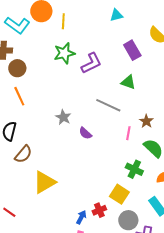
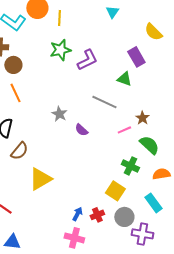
cyan triangle: (116, 15) -> (112, 12), turned -40
purple rectangle: (132, 50) -> (136, 57), moved
pink line: (128, 133) -> (124, 130), turned 56
red cross: (99, 210) -> (97, 215), moved

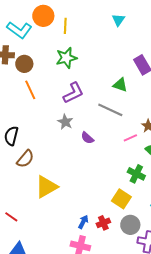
purple L-shape: (87, 60) -> (73, 93), moved
brown circle: (13, 65) -> (24, 64), moved
green triangle: (124, 79) -> (120, 85), moved
orange line: (15, 93) -> (30, 90), moved

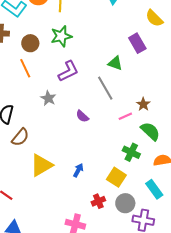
brown circle: (24, 64) -> (30, 43), moved
gray line: (110, 110) -> (105, 88), turned 35
gray star: (65, 122) -> (48, 98), moved
blue arrow: (83, 222) -> (78, 170), moved

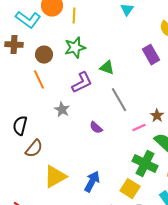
green triangle: (115, 63) -> (107, 68), moved
green cross: (131, 152) -> (145, 164), size x1.4
blue arrow: (78, 170) -> (92, 182), size x1.5

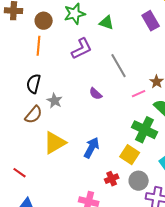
green triangle: (107, 68) -> (107, 23), moved
orange line: (39, 80) -> (39, 46), turned 30
gray star: (62, 110) -> (55, 101), moved
black semicircle: (20, 126) -> (34, 84), moved

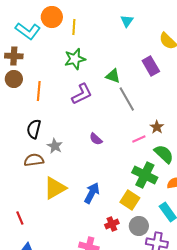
brown circle: (44, 21) -> (14, 79), moved
green triangle: (107, 23) -> (113, 76), moved
gray line: (119, 66) -> (127, 99), moved
brown semicircle: (34, 115) -> (34, 160), turned -138
red line: (20, 173) -> (20, 218), turned 32

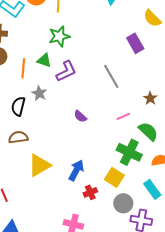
green triangle: (113, 76) -> (44, 60), moved
brown star: (157, 127) -> (150, 98), moved
gray star: (55, 146) -> (39, 93), moved
red cross: (112, 224) -> (90, 192), moved

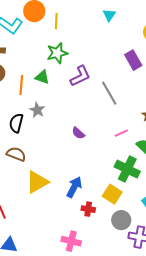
purple L-shape: (66, 71) -> (80, 76), moved
brown semicircle: (18, 137) -> (16, 154), turned 30
red cross: (90, 192) -> (88, 209), turned 32

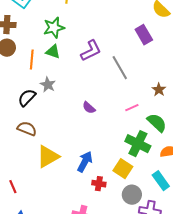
green star: (57, 53) -> (54, 28), moved
black semicircle: (16, 123) -> (27, 98), turned 30

